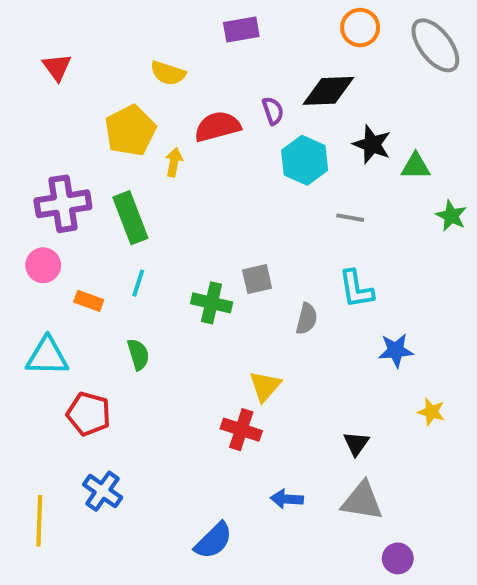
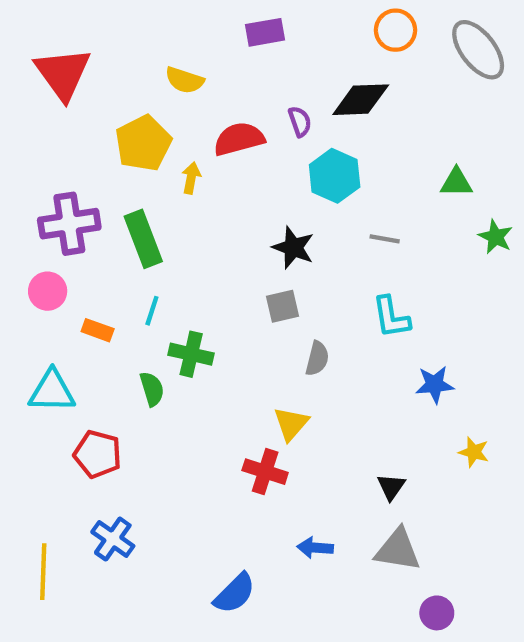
red triangle: (57, 67) -> (63, 74), size x1.8
black star: (372, 144) -> (293, 248), moved
green cross: (212, 303) -> (191, 354), moved
gray semicircle: (307, 319) -> (317, 358), moved

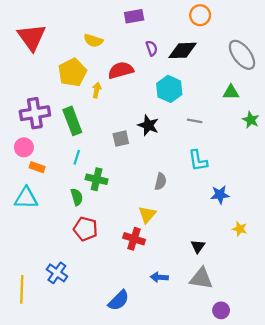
gray ellipse: (478, 50) -> (242, 55), moved
purple semicircle: (300, 121) -> (152, 48), moved
gray square: (282, 306) -> (121, 139), moved
orange rectangle: (98, 330) -> (37, 167), moved
red pentagon: (98, 454) -> (86, 229), moved

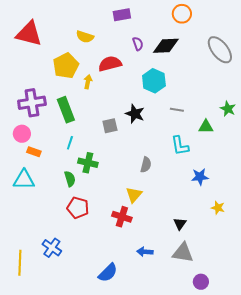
red triangle: (32, 37) -> (29, 34), turned -40
green triangle: (231, 92) -> (206, 127), moved

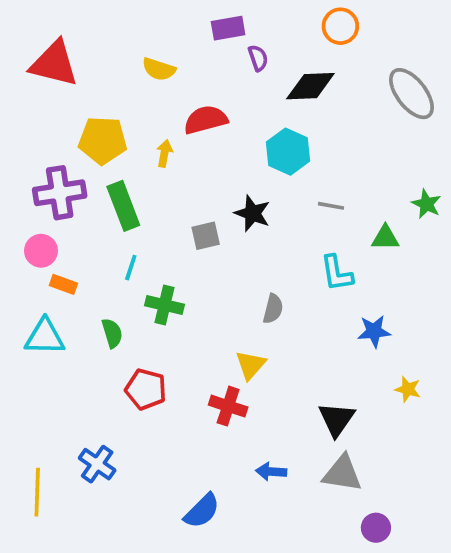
purple semicircle: (138, 44) -> (258, 58), moved
yellow pentagon: (66, 66) -> (103, 140), moved, turned 30
green semicircle: (70, 179) -> (112, 333), moved
black triangle: (180, 224) -> (337, 419), size x1.5

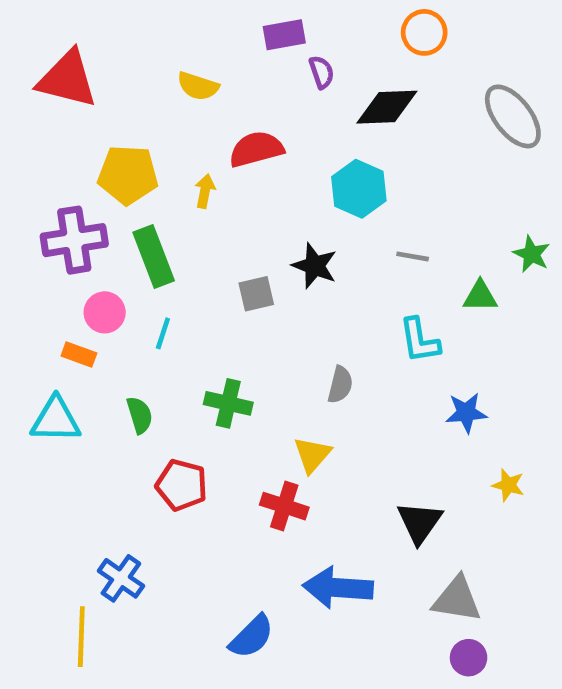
pink circle: (41, 251) -> (105, 312), moved
green cross: (164, 305) -> (228, 403), moved
blue arrow: (271, 472) -> (338, 588), size x1.8
gray triangle: (342, 473) -> (457, 599), moved
yellow line: (37, 492) -> (81, 637), moved

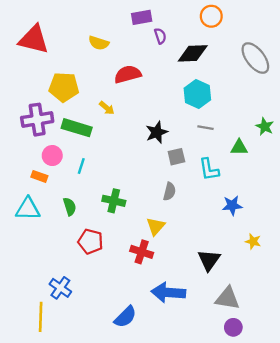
cyan hexagon: (359, 189) -> (197, 94), moved
yellow arrow: (205, 191) -> (107, 108), moved, turned 119
green rectangle: (154, 256) -> (77, 128), turned -52
black star: (315, 266) -> (157, 132), turned 30
gray square: (256, 294) -> (176, 157), moved

